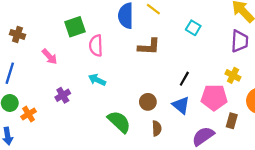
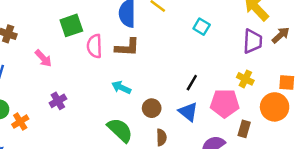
brown L-shape: (149, 47) -> (127, 47), moved
cyan arrow: (97, 80) -> (121, 87), moved

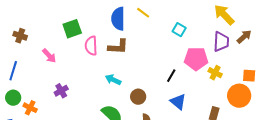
pink pentagon: (225, 103) -> (196, 59), moved
blue triangle: (188, 112) -> (178, 102), moved
orange cross: (20, 122) -> (30, 108), turned -32

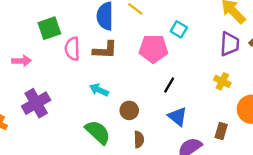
pink arrow: (49, 56) -> (22, 61), turned -49
pink pentagon: (196, 59) -> (153, 49), moved
purple cross: (61, 91) -> (36, 103), size x1.6

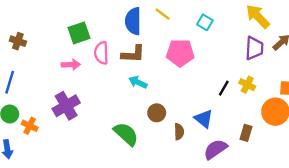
cyan square: (179, 29) -> (205, 22), moved
pink arrow: (22, 61) -> (71, 65), moved
black line: (169, 85) -> (224, 88), moved
cyan arrow: (99, 90) -> (138, 82), moved
brown semicircle: (139, 139) -> (179, 132), moved

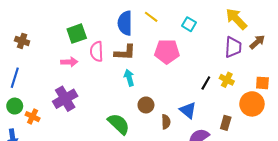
cyan arrow: (138, 82) -> (129, 78), turned 49

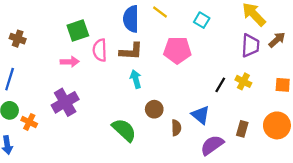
orange circle: (252, 104) -> (277, 125), moved

